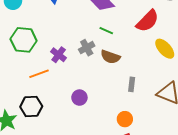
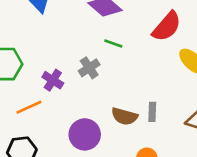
brown semicircle: (110, 57) -> (124, 116), moved
purple circle: (79, 98) -> (85, 134), size x1.5

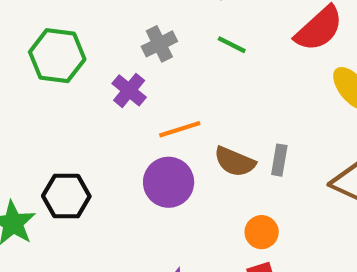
gray cross: (89, 68) -> (159, 44), moved
orange line: (29, 107) -> (180, 129), moved

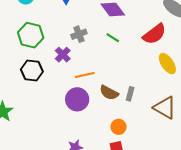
black hexagon: (66, 196) -> (32, 70), moved

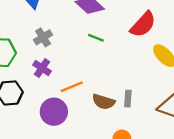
gray cross: (79, 34) -> (43, 37), moved
purple circle: (77, 99) -> (54, 112), moved

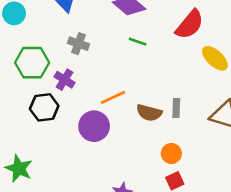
gray cross: (43, 37) -> (78, 44), turned -36
purple cross: (42, 68) -> (65, 80), moved

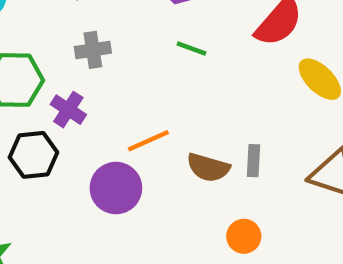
gray cross: (78, 44) -> (93, 50), turned -30

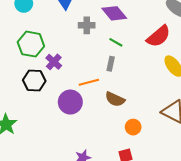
gray cross: (93, 50) -> (87, 25), moved
gray rectangle: (254, 161) -> (111, 64), moved
orange circle: (244, 236) -> (133, 127), moved

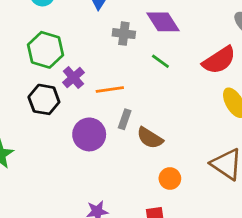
gray rectangle: (111, 64) -> (125, 119), moved
orange line: (89, 82) -> (110, 90), moved

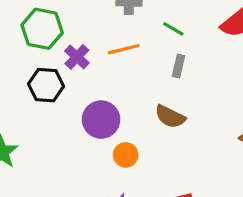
orange line: (110, 90) -> (124, 49), moved
gray rectangle: (125, 119) -> (179, 66), moved
orange circle: (170, 178) -> (126, 155), moved

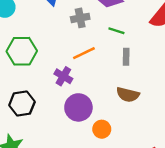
purple cross: (77, 57) -> (63, 76), moved
black hexagon: (46, 85) -> (22, 103), moved

